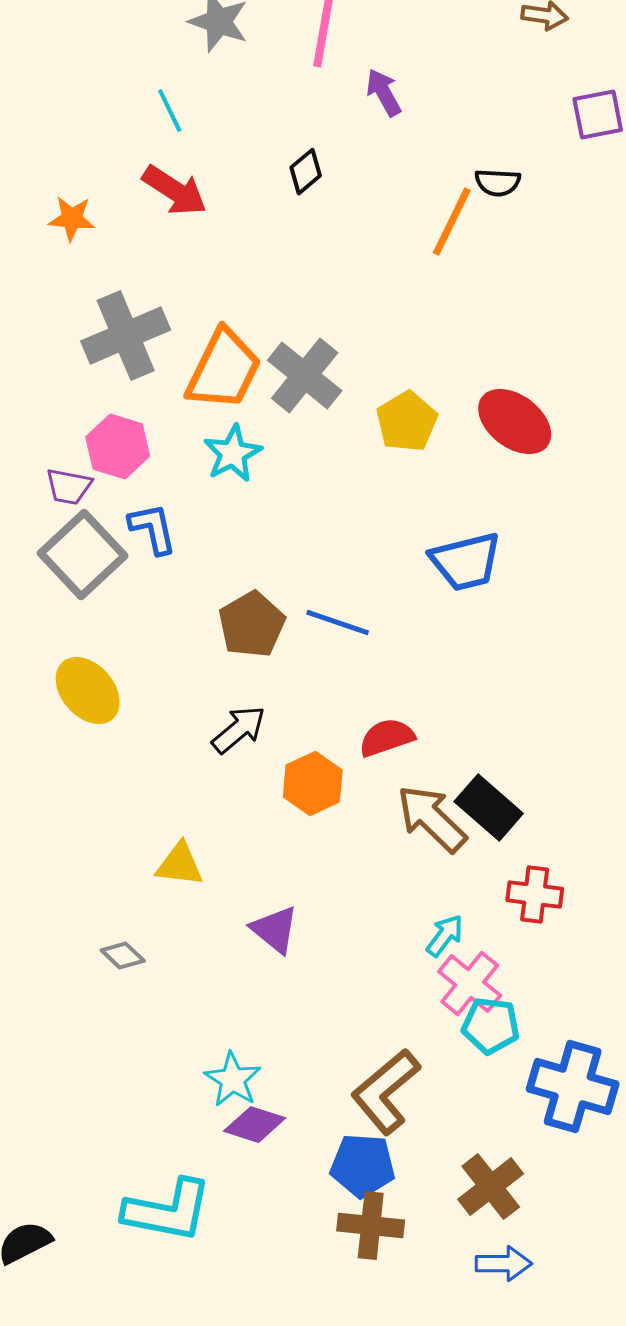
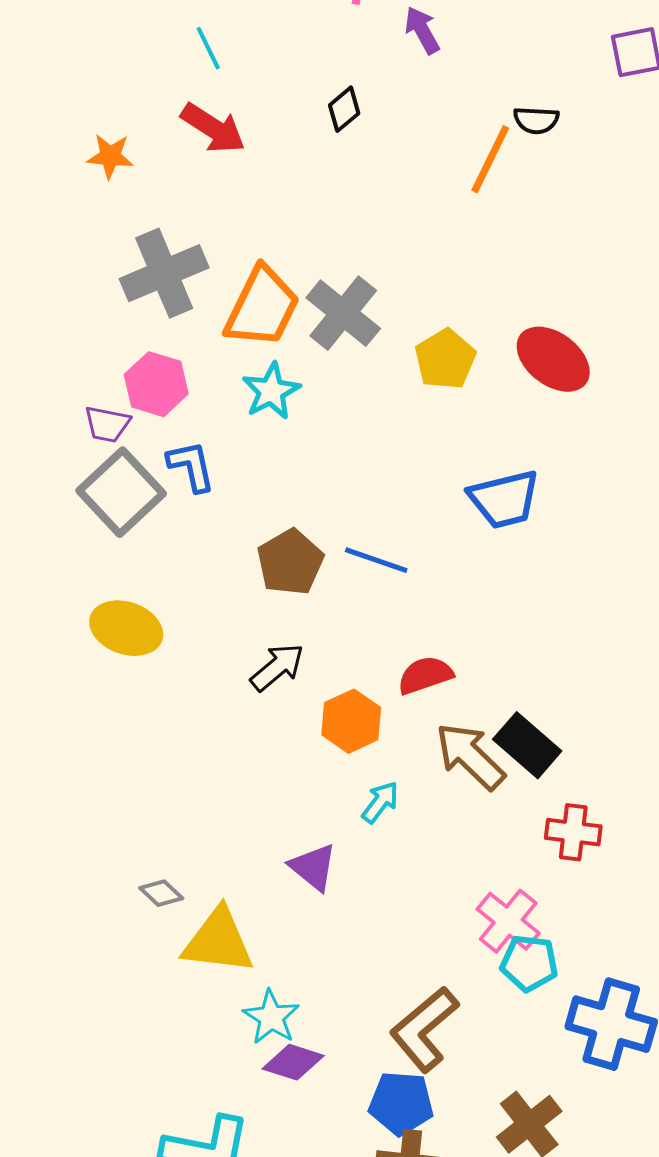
yellow ellipse: (88, 691) -> (126, 628), turned -30
yellow triangle: (180, 865) -> (218, 941), moved, size x1.5
cyan arrow: (445, 936) -> (380, 802), moved

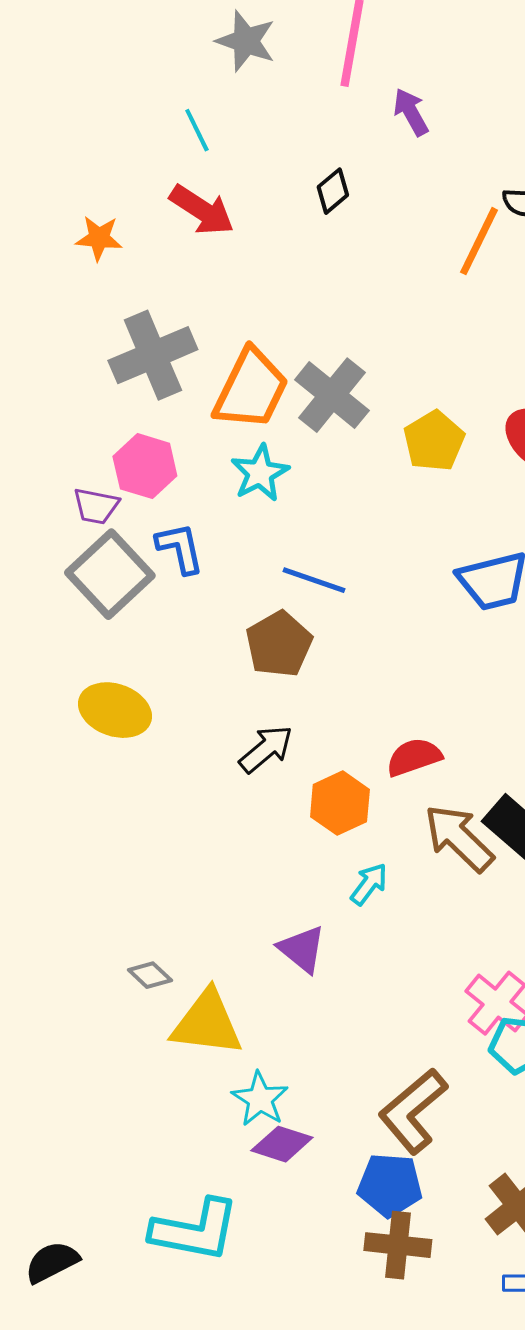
blue line: (376, 560) -> (314, 580), moved

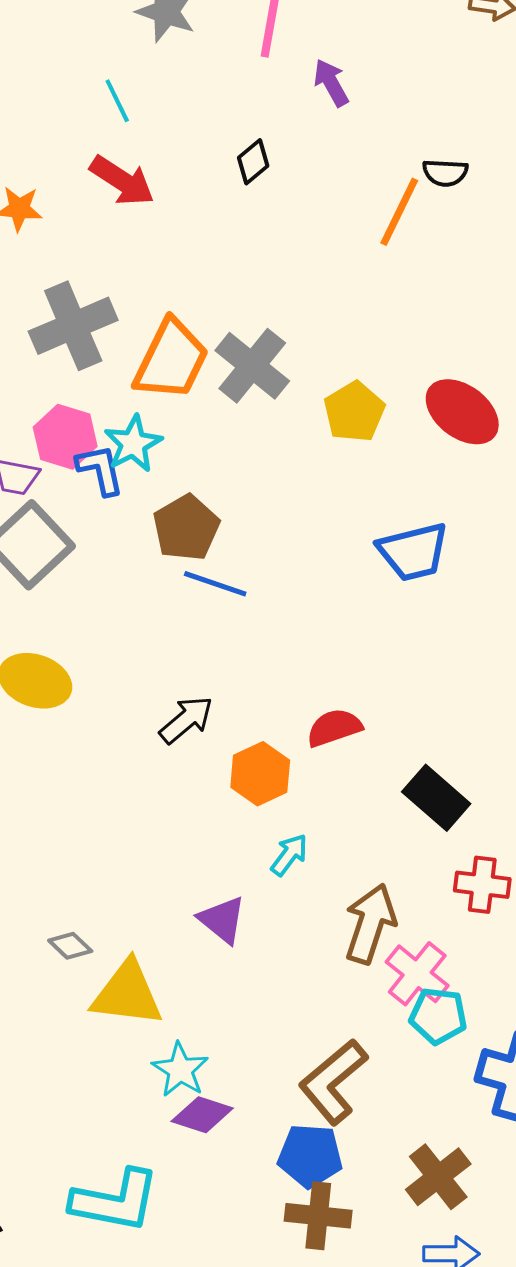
cyan star: (260, 473) -> (133, 444), moved
blue L-shape: (180, 548) -> (100, 470), moved
blue line: (314, 580) -> (215, 584), moved
brown pentagon: (279, 644) -> (186, 528), moved
brown arrow: (459, 838) -> (370, 924), moved, turned 64

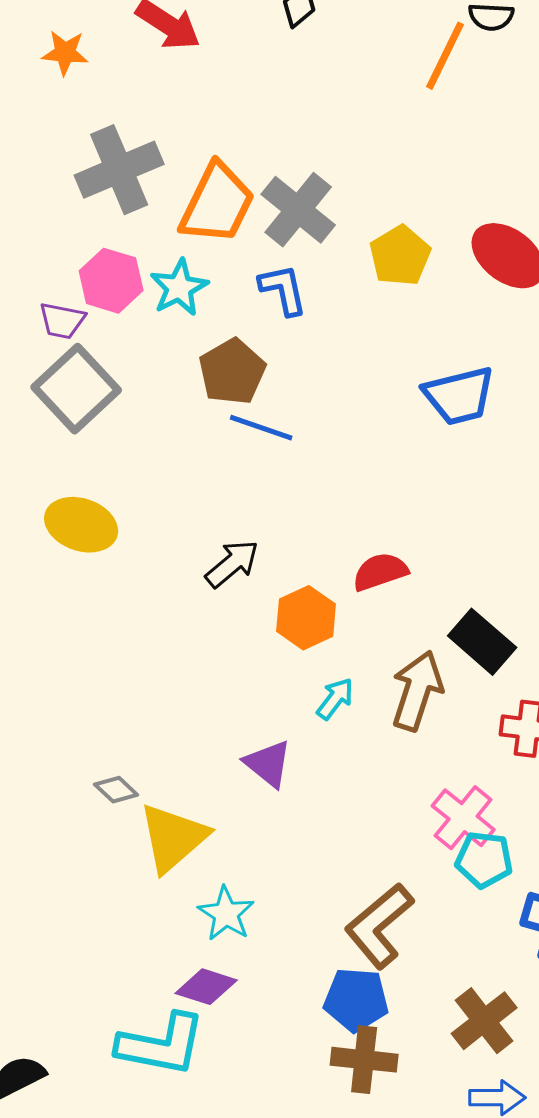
blue L-shape: (100, 470) -> (283, 290), moved
brown arrow: (370, 924) -> (417, 691), moved
yellow triangle: (127, 994) -> (173, 838), turned -48
purple diamond: (202, 1115) -> (206, 987), moved

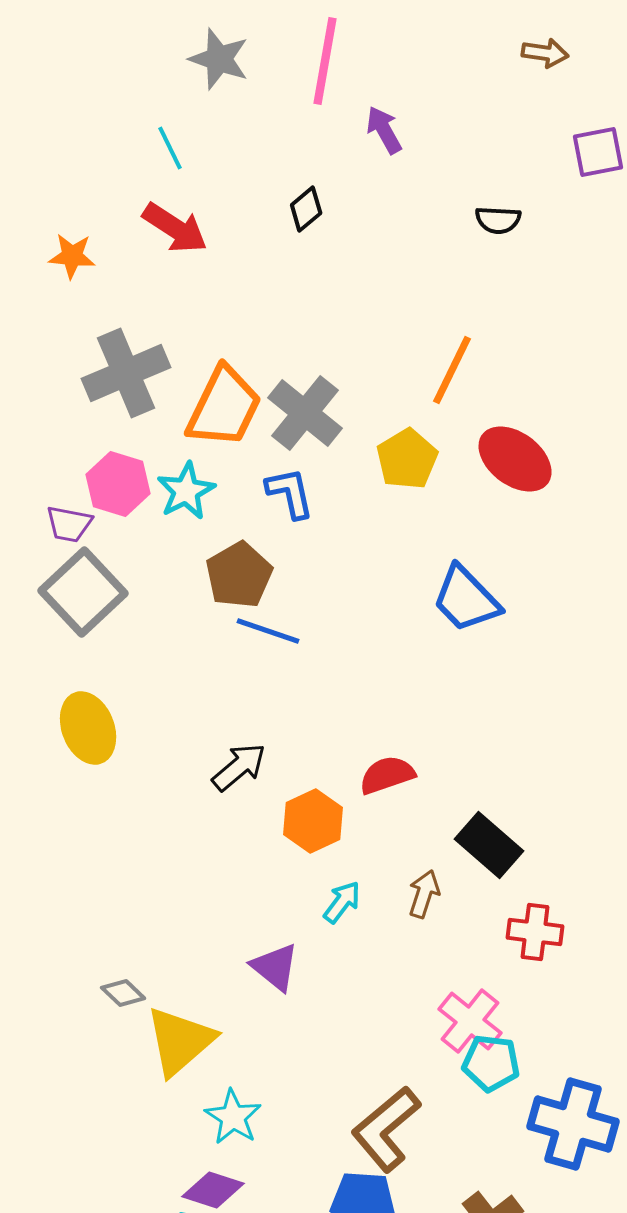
orange line: (445, 56) -> (452, 370), moved
blue trapezoid: (459, 396) -> (466, 599), turned 60
yellow ellipse: (81, 525) -> (88, 728), turned 50
brown arrow: (417, 691) -> (424, 894), size x0.6

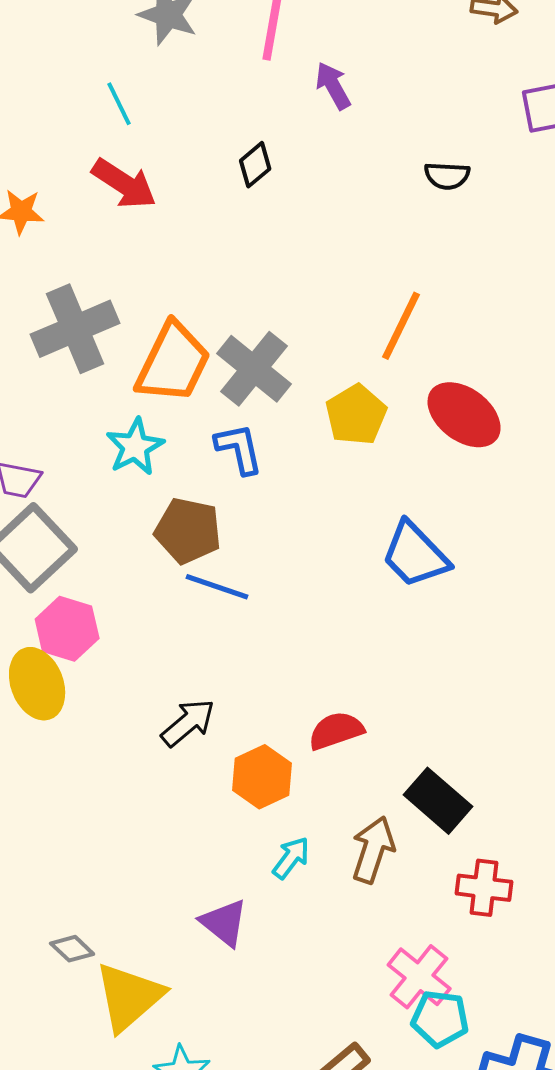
pink hexagon: (118, 484) -> (67, 629), moved
brown pentagon: (239, 575) -> (188, 531), turned -30
brown arrow: (424, 894) -> (373, 850), size x1.4

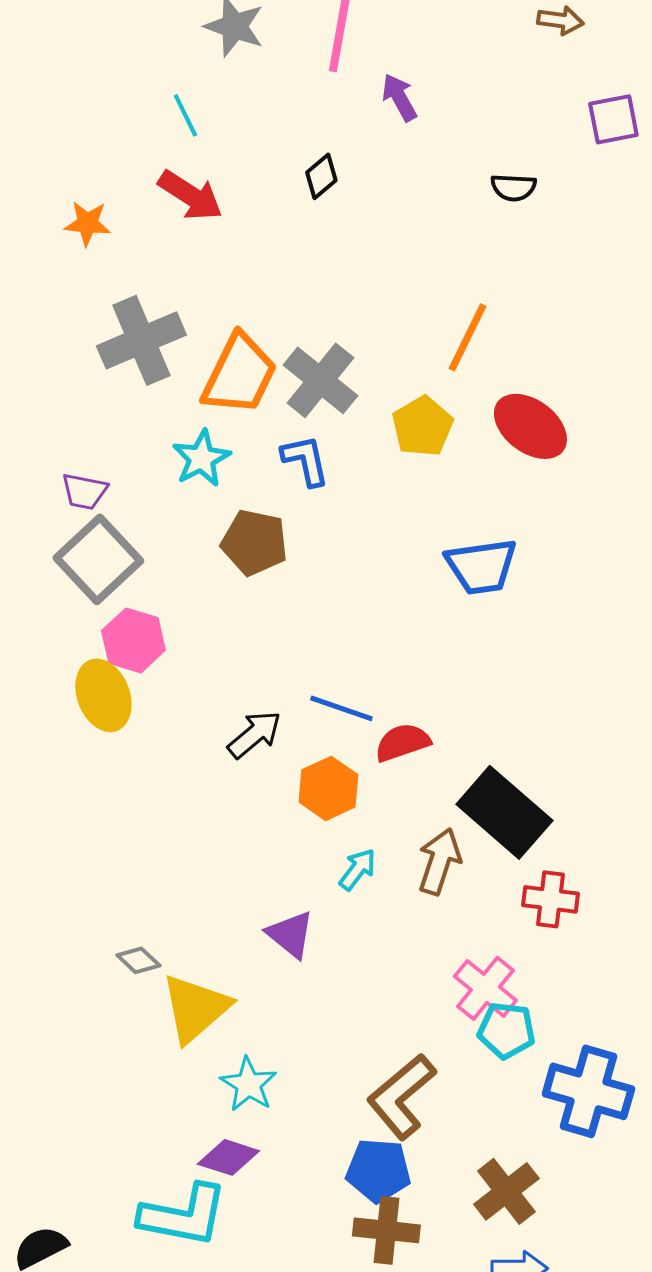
blue trapezoid: (415, 555) -> (481, 566), turned -54
blue line: (217, 587) -> (341, 708), moved
black rectangle: (438, 801) -> (504, 812), size x1.4

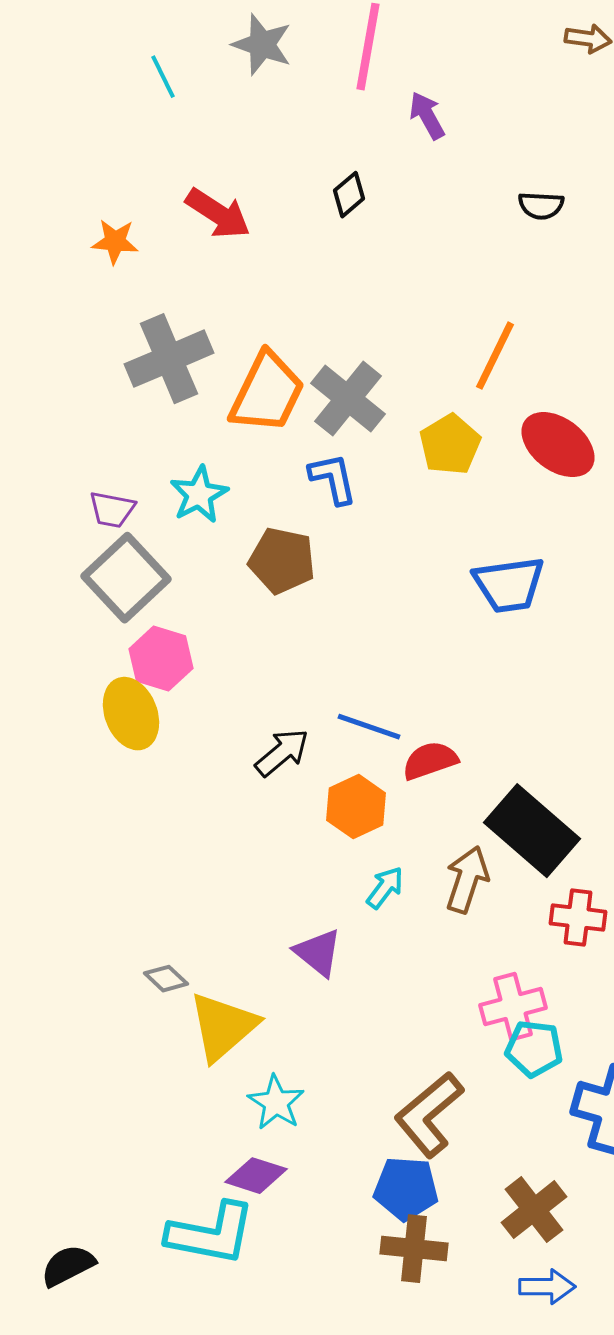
cyan line: (185, 115) -> (163, 77), moved
cyan star: (201, 458) -> (199, 495), moved
pink cross: (485, 988) -> (513, 1007), turned 36

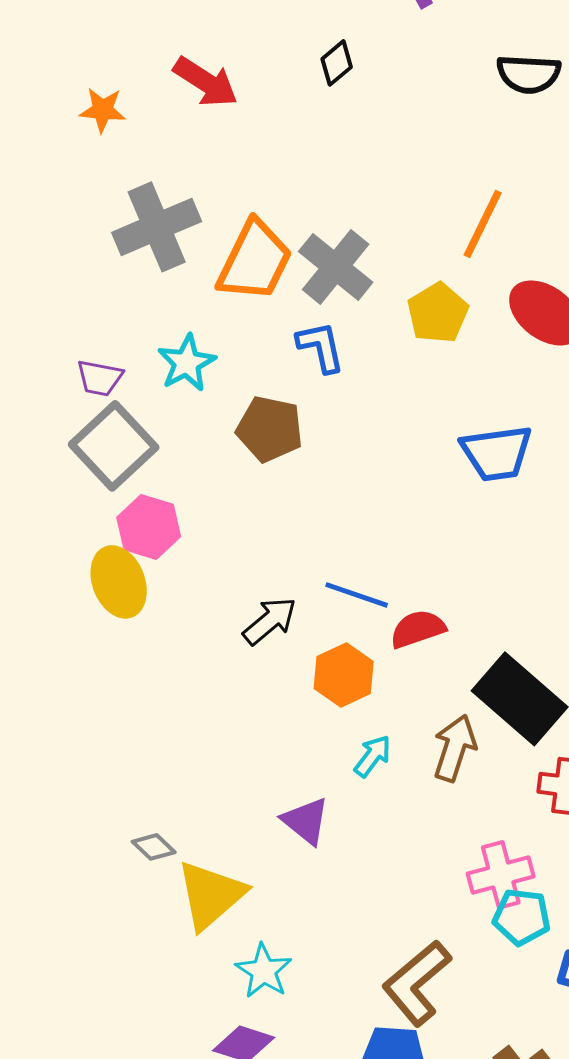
black semicircle: (541, 206) -> (529, 74), size x1.4

